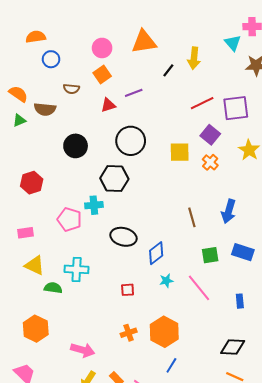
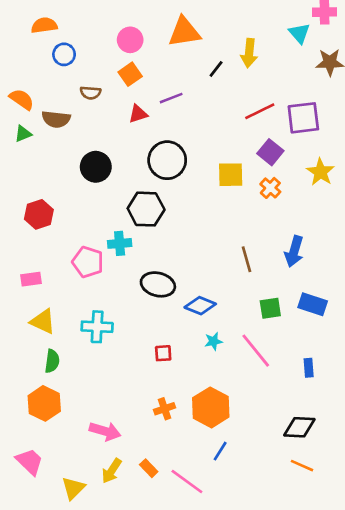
blue diamond: (156, 253) -> (200, 306), turned 60
green semicircle: (53, 288) -> (52, 361), moved, turned 90

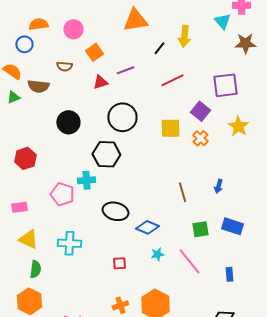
orange semicircle: (44, 25) -> (38, 24), moved
pink circle: (130, 40) -> (73, 29), moved
blue circle: (64, 54) -> (24, 44), moved
red line: (260, 111) -> (172, 80), moved
blue arrow: (294, 251) -> (218, 186), size x0.6

